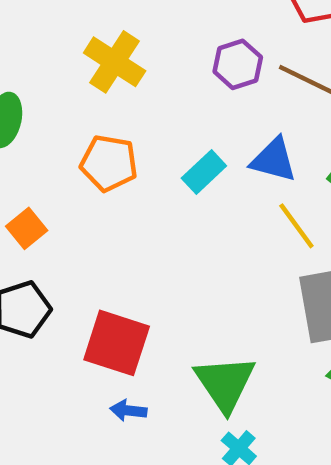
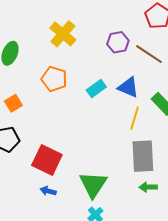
yellow line: (296, 226) -> (135, 118), turned 45

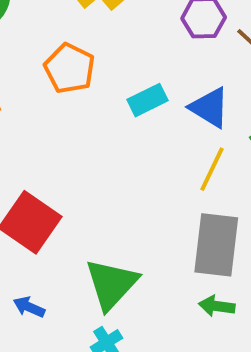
blue arrow: (48, 191) -> (29, 307), moved

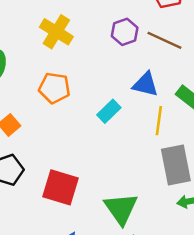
cyan rectangle: (148, 100) -> (109, 111), moved

